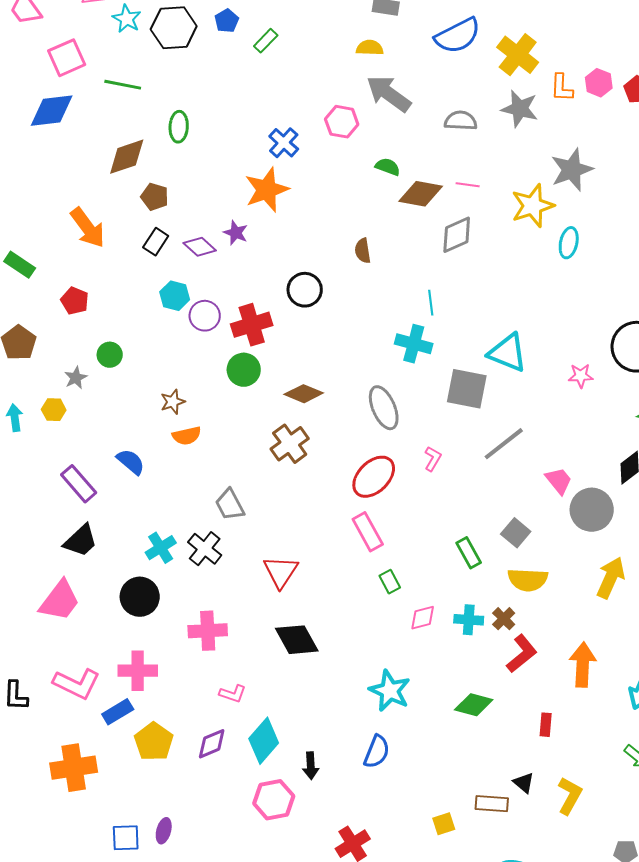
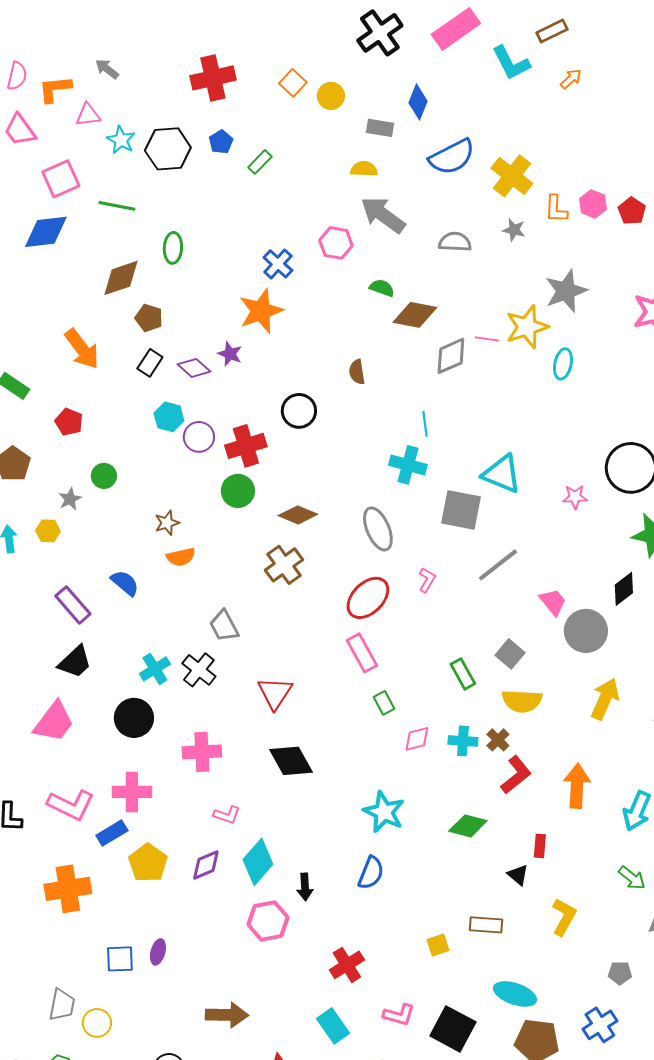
gray star: (520, 109) -> (514, 230), size x0.6
pink line: (468, 185) -> (487, 339), moved
black triangle: (524, 783) -> (518, 875), moved

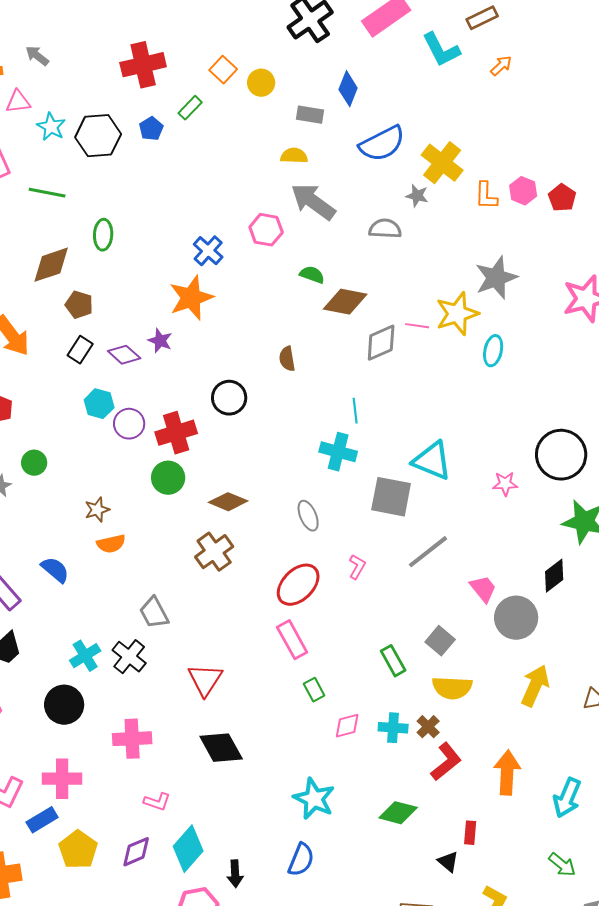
green rectangle: (260, 162) -> (190, 108), moved
gray star: (514, 230) -> (417, 196), moved
gray ellipse: (378, 529) -> (308, 516), size x0.7

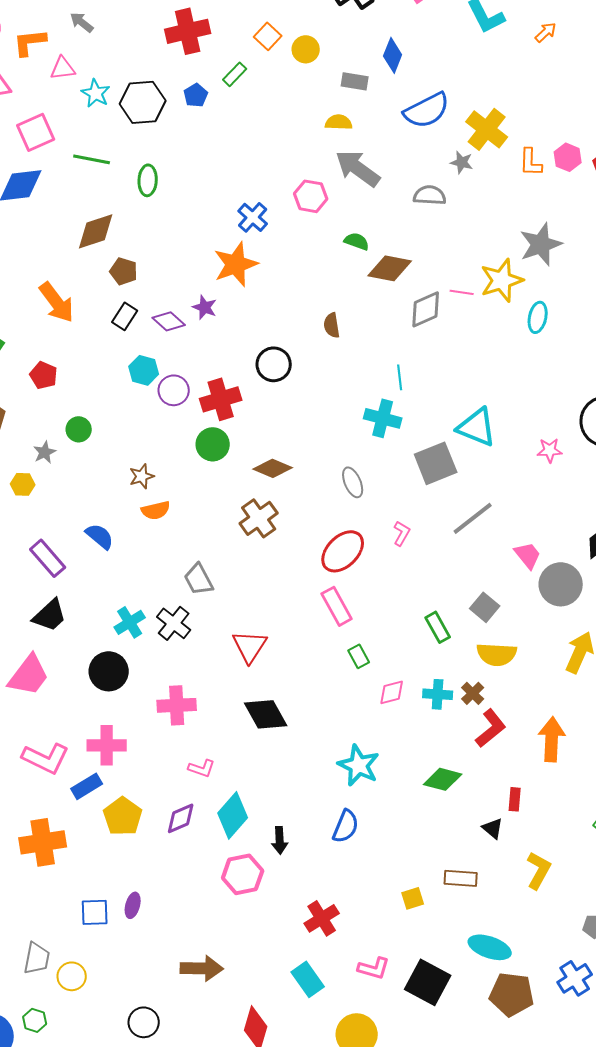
green ellipse: (103, 235) -> (148, 180), moved
gray square: (391, 497) -> (436, 463), turned -33

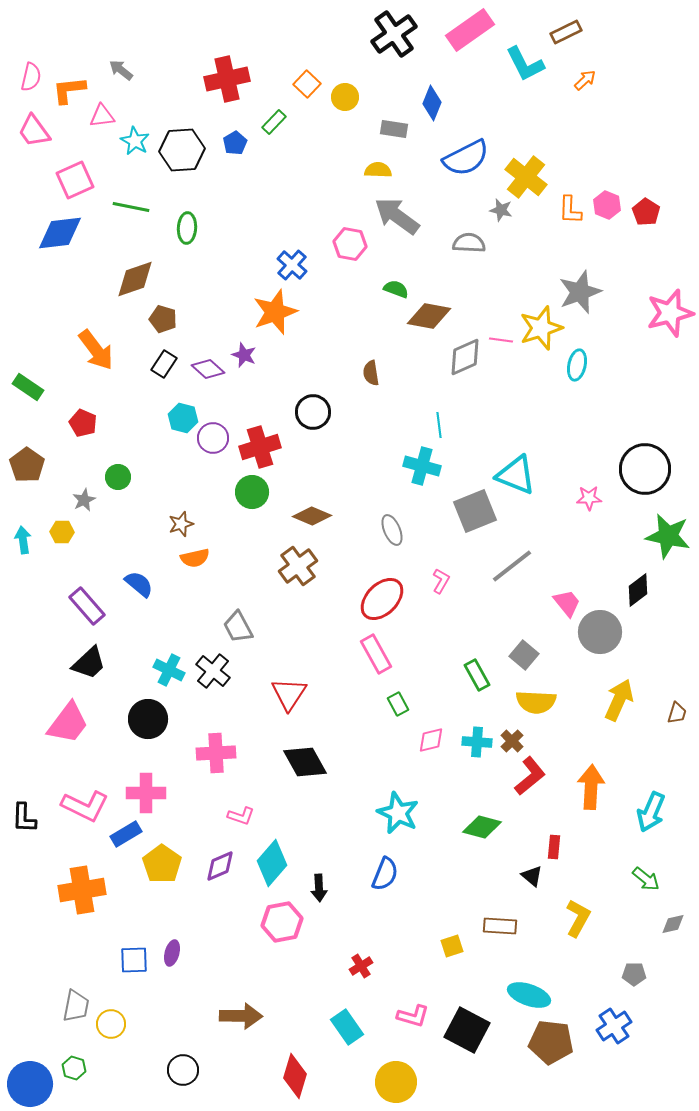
cyan cross: (130, 622) -> (169, 670), turned -32
red cross: (322, 918) -> (361, 966), size x0.7

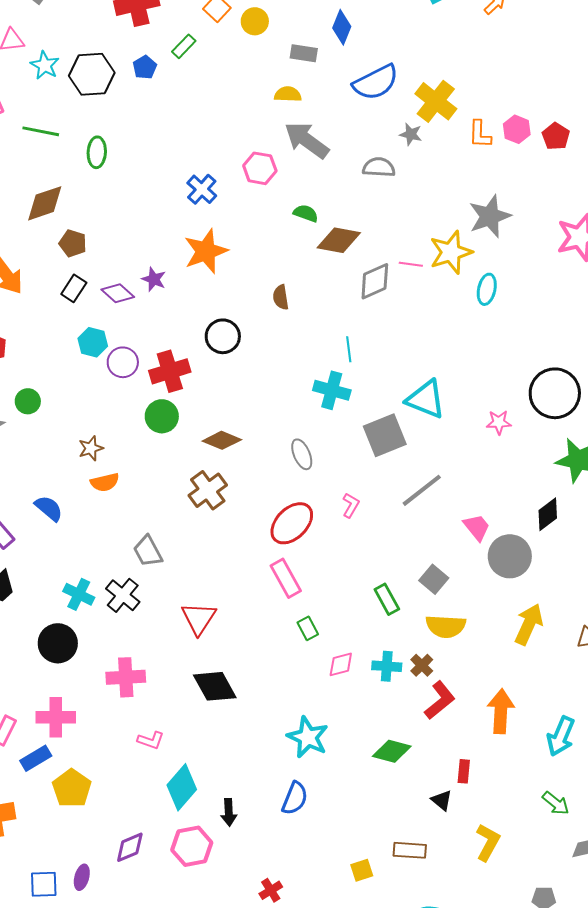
orange star: (275, 312) -> (206, 251), moved
purple diamond: (220, 866) -> (130, 847), moved

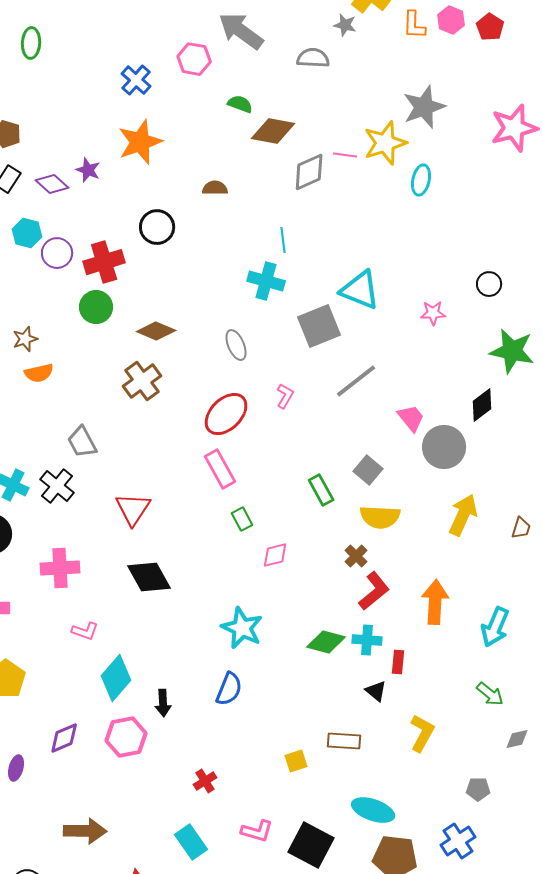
brown semicircle: (281, 297) -> (215, 188), turned 100
black circle: (555, 393) -> (489, 284), size x0.5
cyan cross: (387, 666) -> (367, 640), moved

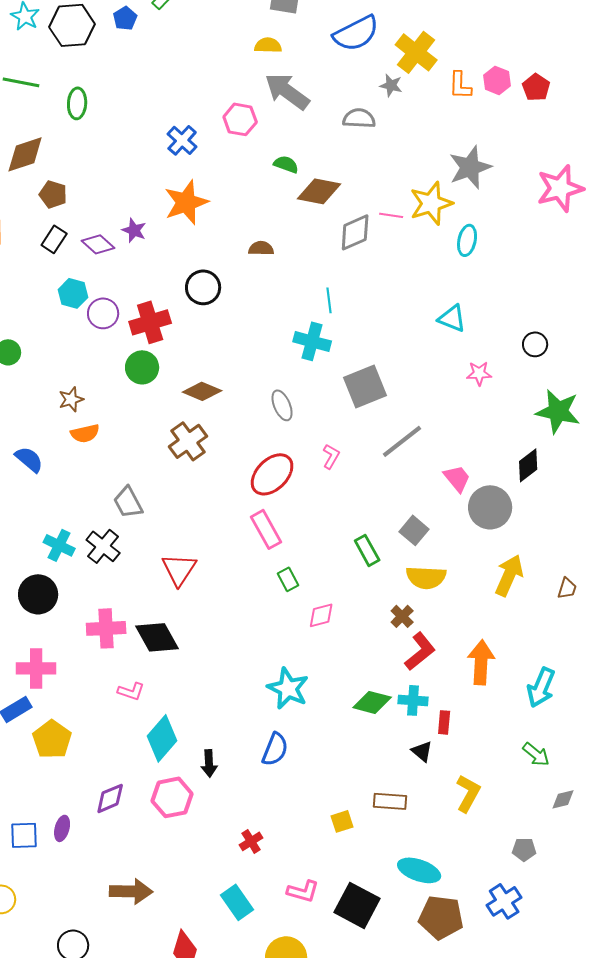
cyan triangle: (360, 290) -> (452, 318), moved, size x0.7
black diamond: (149, 577) -> (157, 637), moved

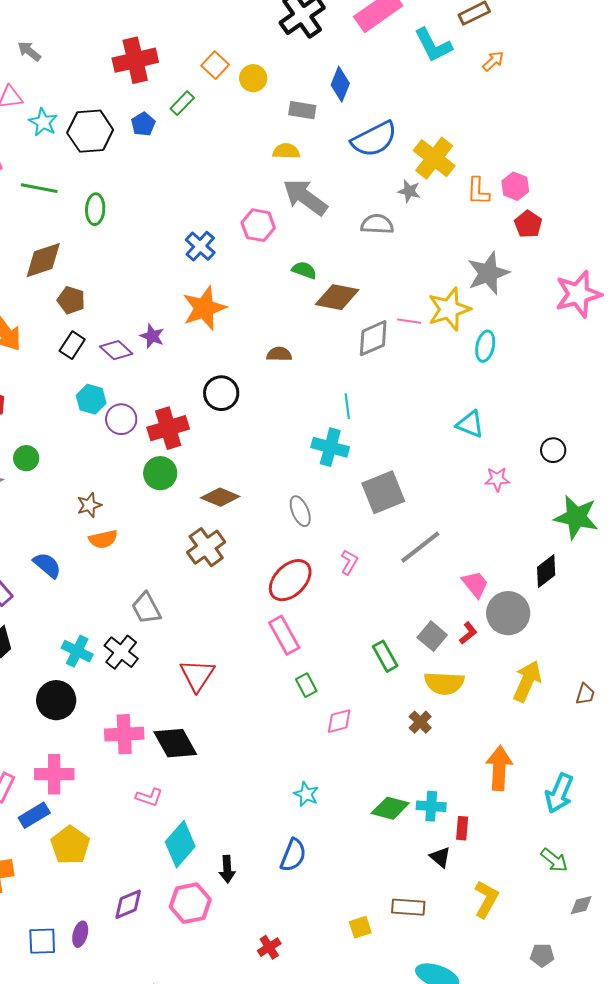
red pentagon: (536, 87) -> (528, 224), moved
red L-shape: (420, 651) -> (468, 633), moved, size x0.6
cyan star: (288, 688) -> (306, 794), size x0.6

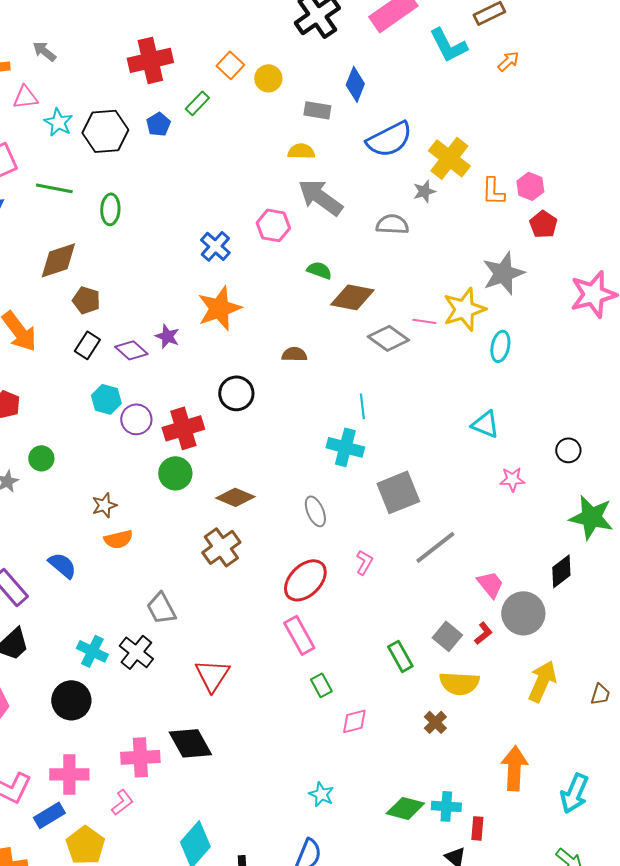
gray star: (409, 191) -> (424, 191), turned -30
gray diamond: (373, 338) -> (388, 338), turned 60
pink cross: (124, 734) -> (140, 757), moved
pink L-shape: (149, 797) -> (122, 802), moved, turned -56

